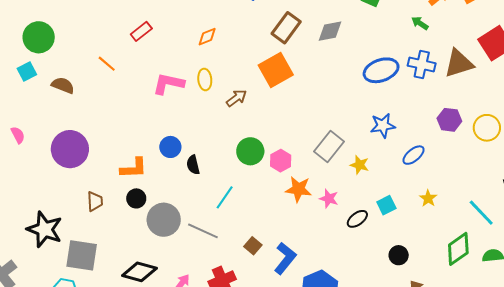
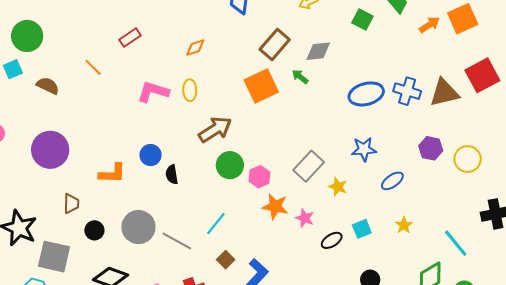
green arrow: (420, 23) -> (300, 77), moved
brown arrow: (236, 98) -> (215, 129), moved, size x1.6
cyan line: (225, 197) -> (216, 224), moved
black circle: (136, 198) -> (94, 230), moved

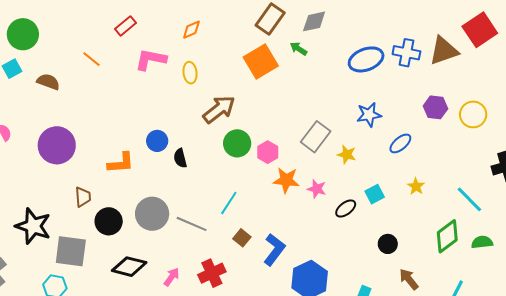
pink L-shape: (153, 92) -> (151, 59), moved
black circle: (94, 230) -> (109, 221), size x1.4

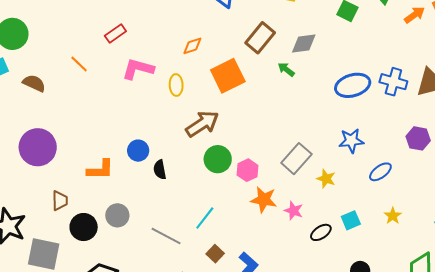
orange diamond: (191, 30) -> (192, 46), moved
orange square: (261, 62) -> (228, 76), moved
gray circle: (152, 214) -> (117, 215), moved, size x0.7

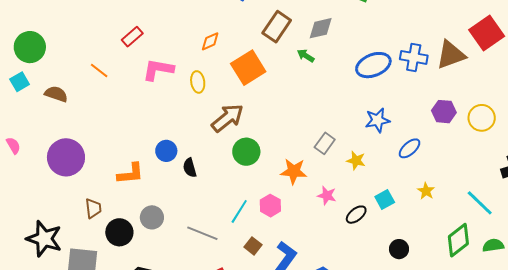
gray rectangle: (296, 159) -> (325, 143), size x0.7
pink hexagon: (247, 170) -> (270, 206), moved
orange star: (264, 200) -> (294, 171), moved

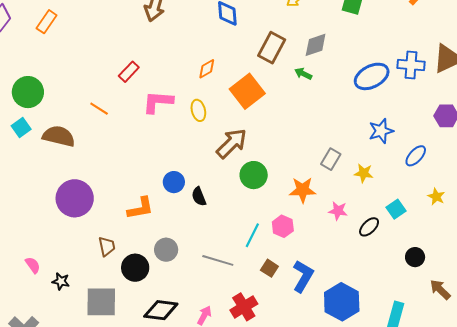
brown semicircle: (56, 94) -> (59, 136), size x1.4
pink semicircle: (13, 146) -> (33, 265), moved
black star: (44, 239) -> (61, 281), size x0.5

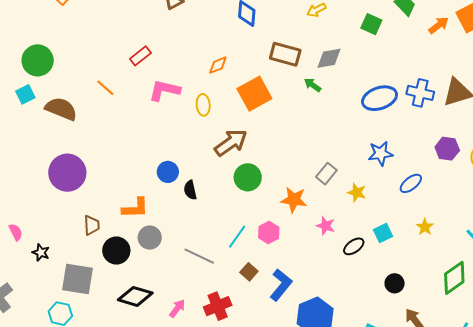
brown rectangle: (272, 48) -> (285, 54), turned 68
orange L-shape: (140, 208) -> (135, 208), moved

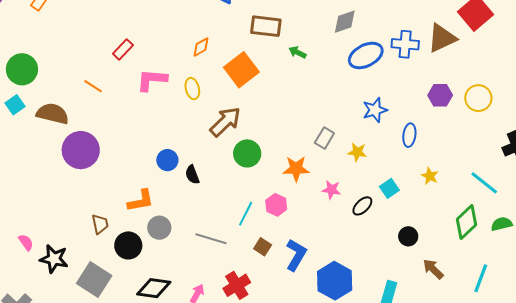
gray diamond: (329, 58) -> (345, 22), moved
purple circle: (67, 173) -> (81, 150), moved
blue ellipse: (411, 183) -> (409, 135), turned -35
black star: (41, 253) -> (54, 259), size x1.6
gray square: (78, 279) -> (94, 279), turned 32

